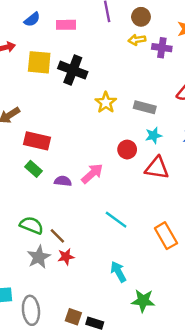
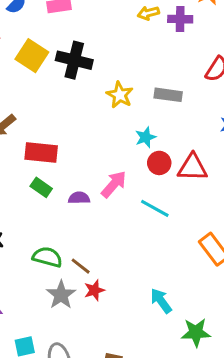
yellow square: (39, 62) -> (32, 56), turned 35
cyan star: (154, 135) -> (146, 137), moved
red circle: (127, 150) -> (159, 163), moved
cyan line: (116, 220) -> (155, 208), moved

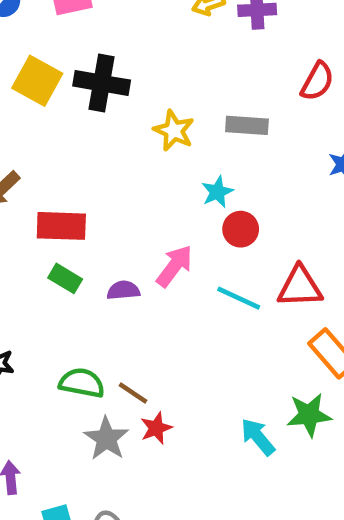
red triangle: (193, 167) -> (300, 287), moved
green star: (196, 332) -> (309, 415), moved

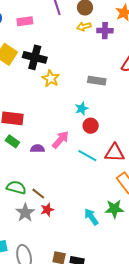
yellow star: (174, 131) -> (51, 78), moved

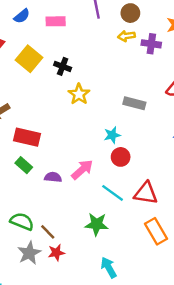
black cross: (35, 57) -> (63, 66), size x0.6
green star: (114, 209) -> (97, 224), moved

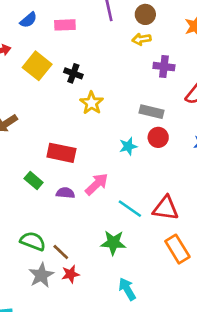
purple cross: (151, 44) -> (164, 67), moved
red rectangle: (27, 137) -> (61, 153), moved
red circle: (121, 157) -> (158, 137), moved

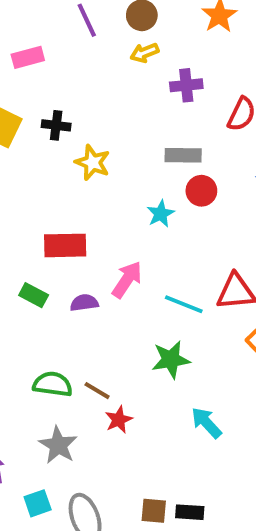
gray star: (41, 275) -> (58, 445), moved

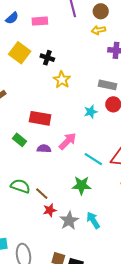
gray star: (58, 445) -> (69, 221), moved

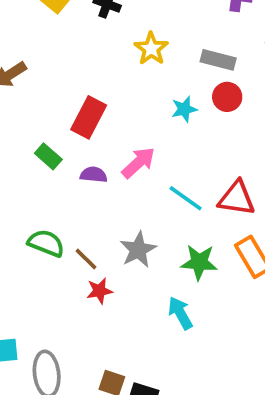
yellow star: (62, 80) -> (151, 49), moved
red rectangle: (40, 118) -> (89, 117), turned -75
green star: (82, 185) -> (199, 262), moved
gray star: (69, 221) -> (138, 250), moved

